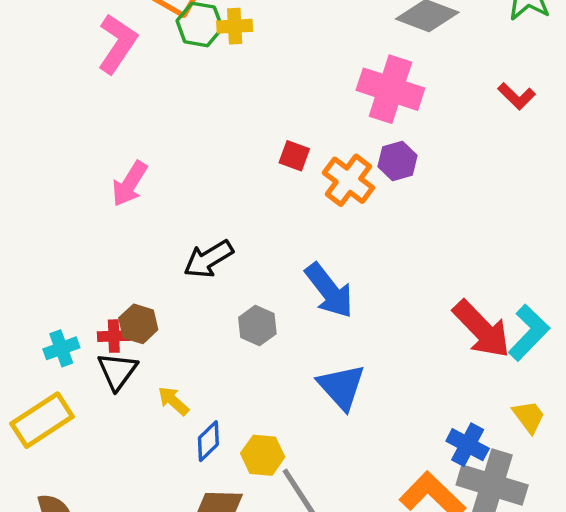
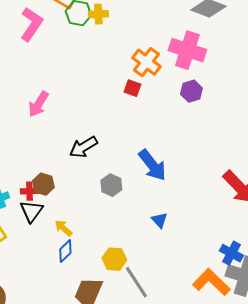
orange cross: (348, 180) -> (146, 62), moved
blue triangle: (341, 387) -> (159, 220), size x0.6
blue diamond: (208, 441) -> (65, 251), moved

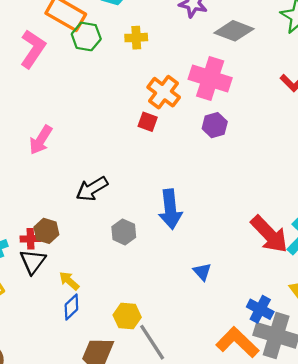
yellow cross: (98, 14) -> (136, 38), moved
blue arrow: (152, 165) -> (170, 209), turned 32
blue triangle: (159, 220) -> (202, 272), moved

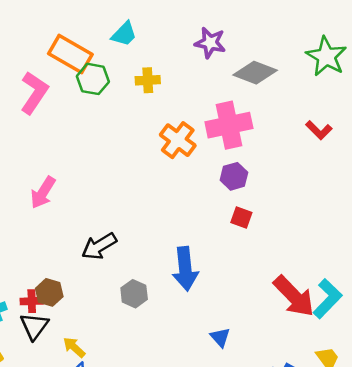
pink cross: (210, 79) -> (229, 125), turned -30
red square: (148, 122) -> (241, 218), moved

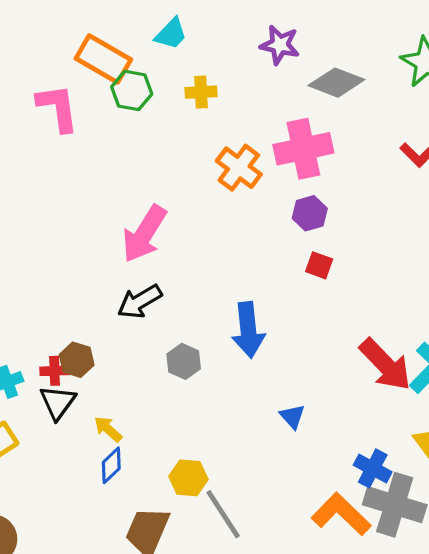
pink L-shape: (34, 93) -> (58, 108), turned -42
pink arrow: (43, 193) -> (144, 234), moved, size x1.4

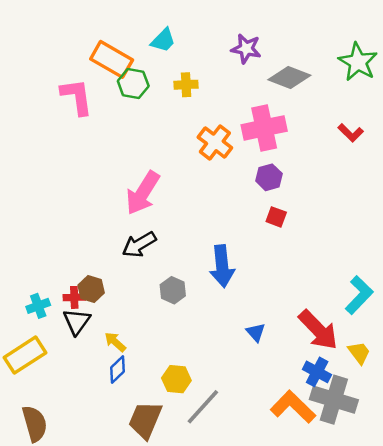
red arrow: (385, 365) -> (318, 330), moved
gray line: (223, 514) -> (203, 407), turned 75

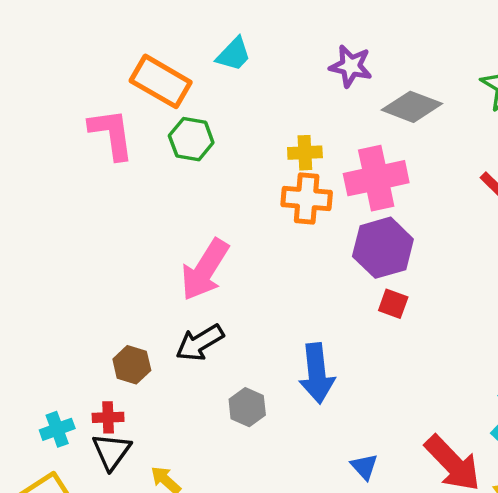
green hexagon: (133, 84) -> (191, 139), moved
yellow cross: (186, 85) -> (305, 153), moved
orange cross: (215, 142) -> (307, 198), turned -32
purple hexagon: (269, 177) -> (383, 248), size x1.6
brown hexagon: (91, 289) -> (132, 365), moved

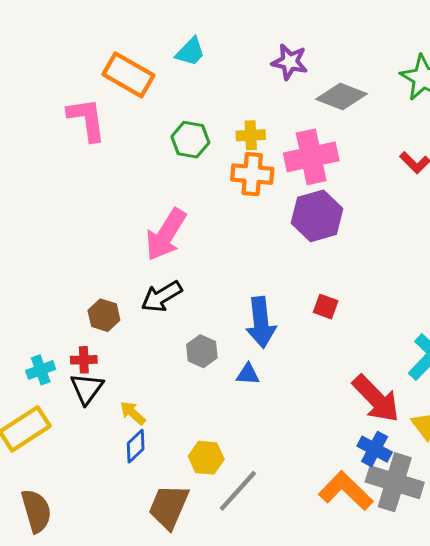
green hexagon: (191, 139) -> (190, 140), moved
red square: (393, 304) -> (326, 307), moved
blue triangle: (364, 467) -> (248, 374), moved, turned -45

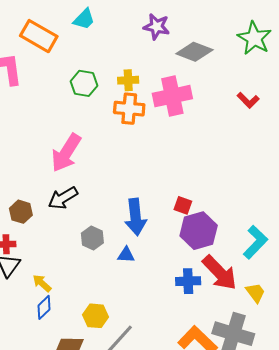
purple hexagon: (317, 216) -> (199, 231), moved
blue cross: (375, 449) -> (188, 281), moved, turned -30

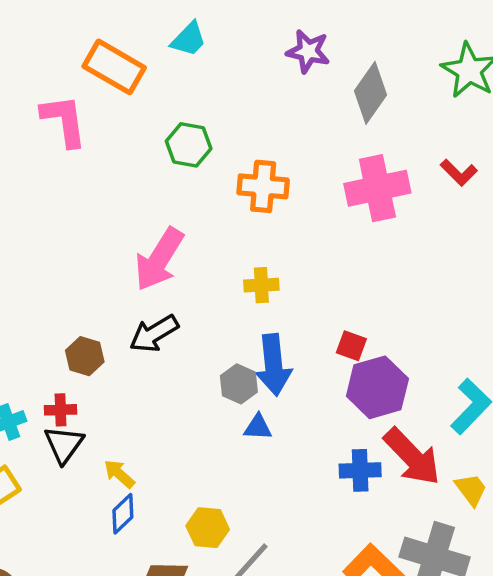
gray diamond: (194, 52) -> (370, 93), turned -76
yellow cross: (128, 80) -> (261, 285), moved
pink cross: (172, 96) -> (377, 188), moved
gray hexagon: (92, 238) -> (239, 384), moved

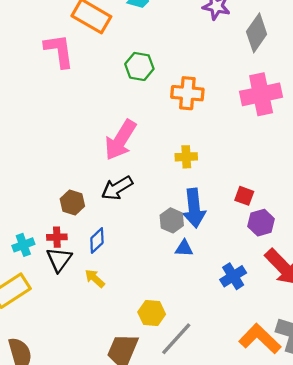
purple hexagon: (377, 387) -> (261, 223), size x0.7
blue cross: (360, 470) -> (233, 276), moved, turned -30
blue diamond: (123, 514) -> (97, 240), moved

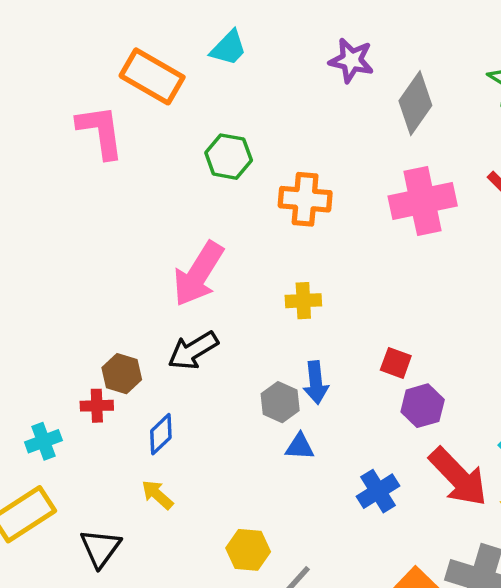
blue arrow: (194, 208) -> (316, 383), size x0.7
red cross: (57, 237) -> (97, 406), moved
black triangle: (59, 259) -> (100, 548), moved

